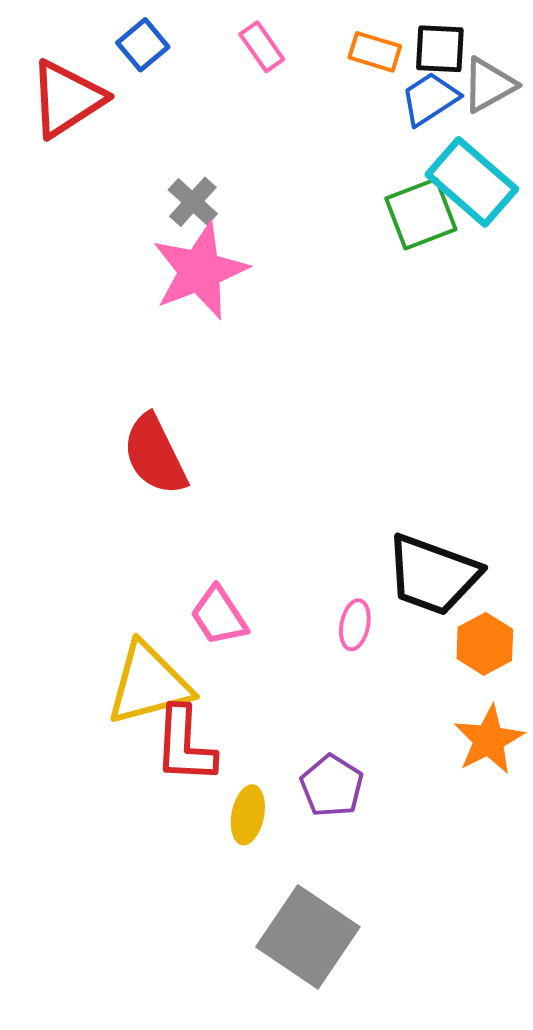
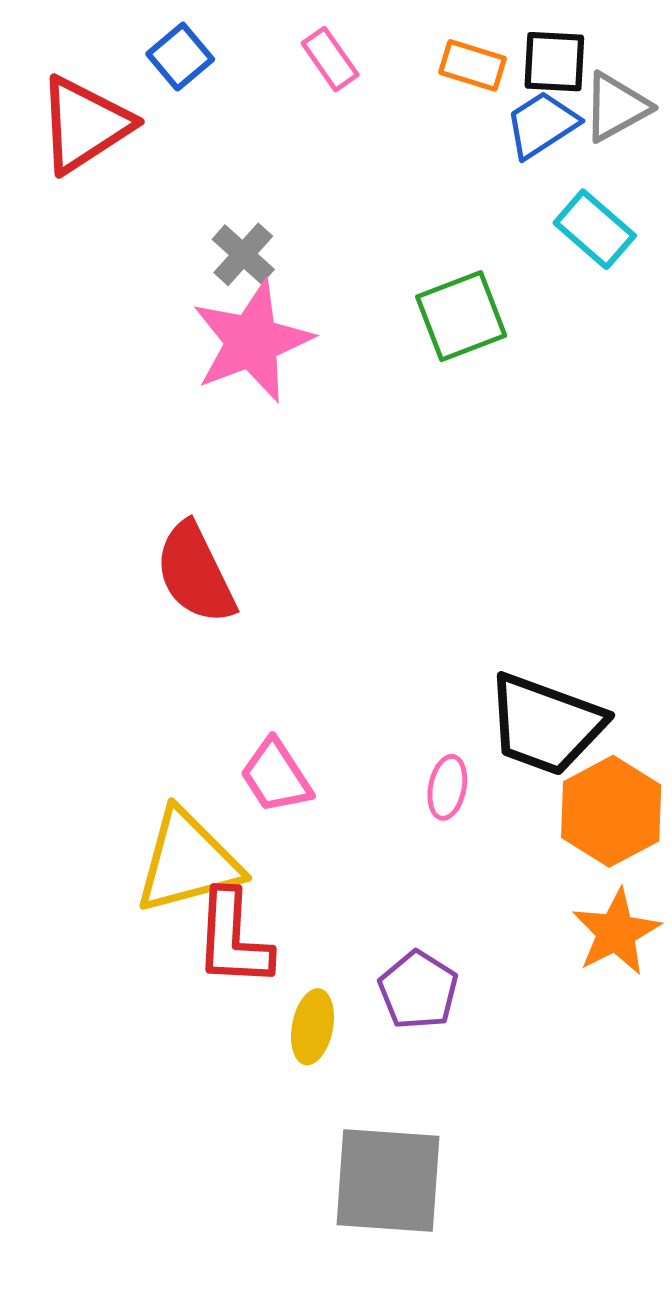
cyan rectangle: (472, 182) -> (595, 229), size x0.7
green square: (421, 214) -> (461, 316), moved
orange hexagon: (485, 644) -> (611, 811), size x1.4
gray square: (308, 937) -> (388, 1180), turned -30

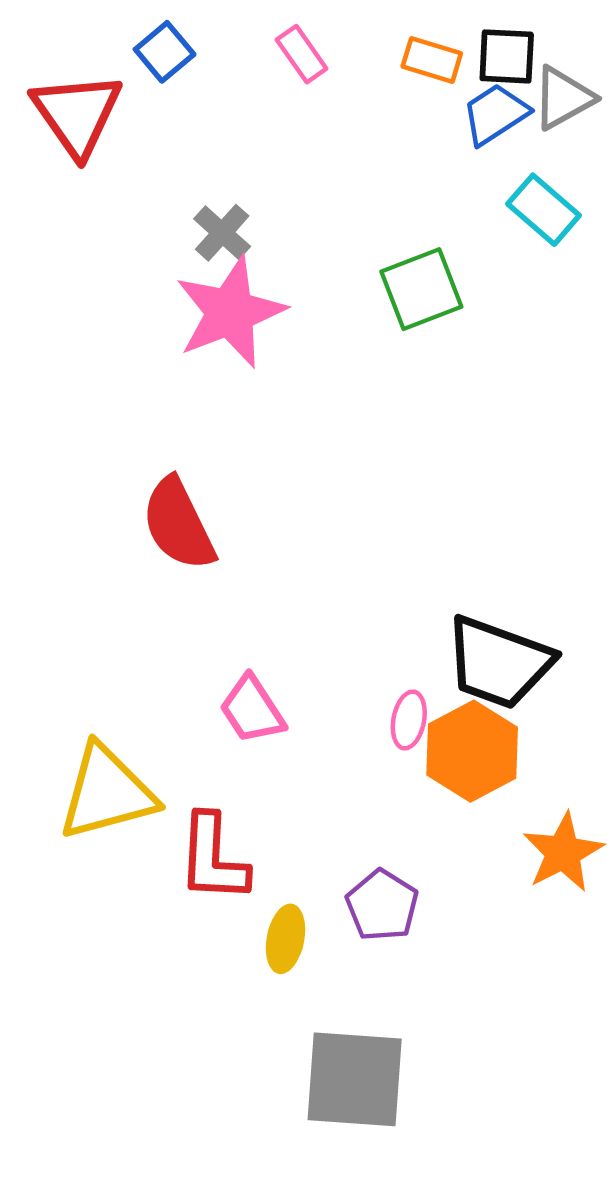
red triangle: (84, 125) -> (77, 114), turned -32
orange hexagon: (611, 811) -> (472, 751), moved
yellow triangle: (188, 862) -> (107, 793), moved

